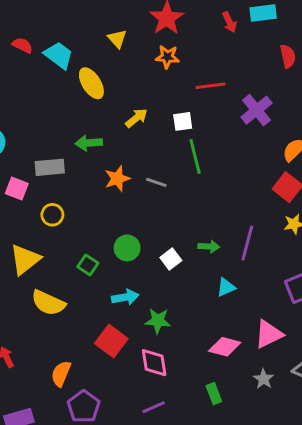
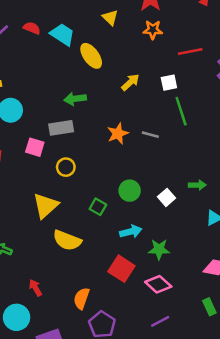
green arrow: (89, 143) -> (75, 99), moved
pink diamond: (154, 363) -> (158, 284), turned -35

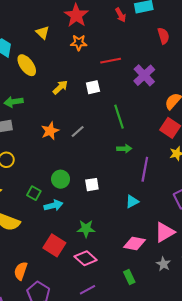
green line: (181, 111) -> (119, 117), moved
gray line: (150, 135) -> (78, 131), turned -56
green arrow: (197, 185) -> (124, 149), moved
white square: (166, 197) -> (92, 185), turned 32
cyan arrow: (131, 232) -> (53, 205), moved

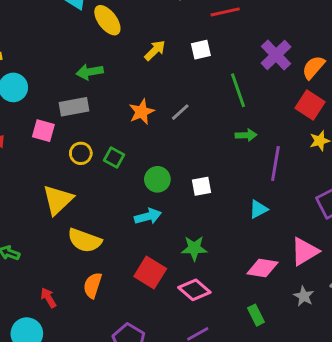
purple cross: (144, 75) -> (276, 55), moved
green square: (34, 193) -> (114, 157), moved
orange semicircle: (21, 271) -> (93, 285), moved

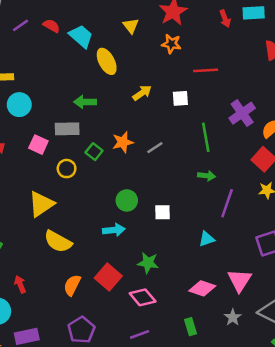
green square: (114, 157) -> (94, 152), moved
pink triangle: (305, 251) -> (240, 280), turned -35
orange semicircle: (93, 285) -> (72, 285), moved

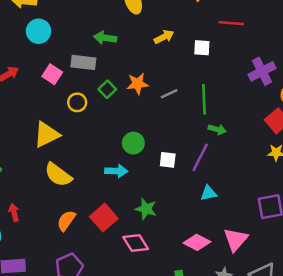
green line: (206, 137) -> (204, 99), moved
purple line: (227, 203) -> (200, 157), moved

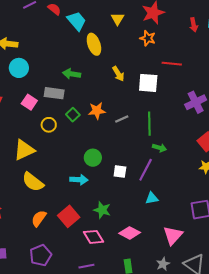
yellow arrow: (164, 37) -> (118, 74), turned 84
white square: (202, 48) -> (148, 83), size x1.5
pink diamond: (197, 242) -> (130, 233), moved

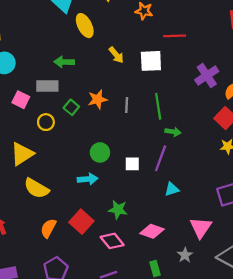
gray line: (122, 119) -> (127, 105), turned -56
gray star: (163, 264) -> (185, 255), moved

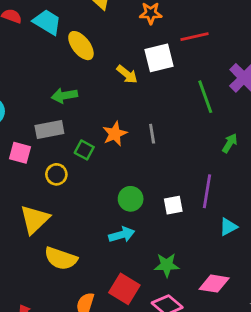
white square: (151, 61) -> (159, 58), moved
green line: (158, 106) -> (205, 97), moved
green arrow: (173, 132) -> (230, 143), moved, turned -56

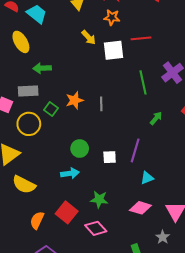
yellow ellipse: (81, 46) -> (21, 42), moved
yellow arrow: (127, 74) -> (89, 37), moved
yellow circle: (56, 174) -> (29, 124), size x1.5
pink diamond: (214, 284) -> (140, 208), moved

